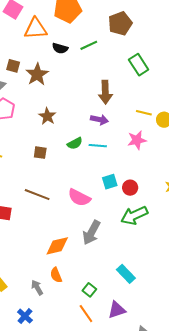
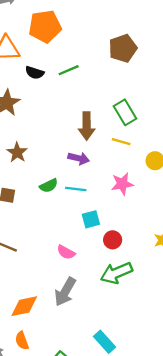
brown pentagon: (120, 24) -> (123, 48), moved
green rectangle: (139, 65) -> (125, 112), moved
yellow line: (144, 113) -> (121, 142), moved
cyan square: (110, 182) -> (91, 219), moved
pink semicircle: (79, 198) -> (66, 252), moved, size x0.7

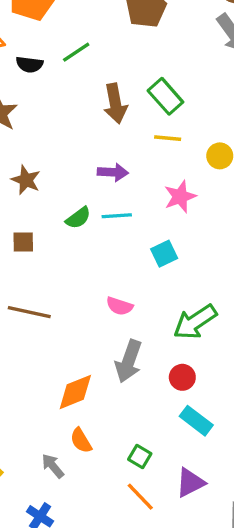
brown arrow: (87, 126) -> (115, 104), moved
cyan square: (91, 219) -> (164, 254), moved
red circle: (113, 240) -> (182, 377), moved

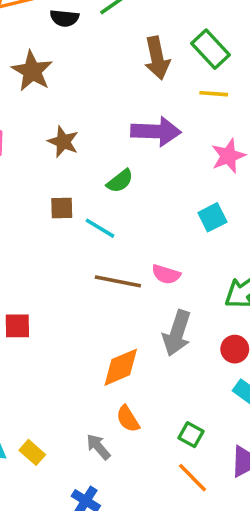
purple arrow: (113, 172) -> (156, 131), size x1.5
cyan line: (117, 216) -> (100, 228), moved, turned 36
brown line: (29, 312) -> (118, 281), moved

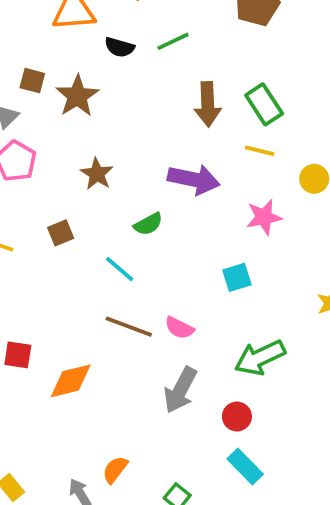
brown square: (62, 208) -> (61, 233), moved, turned -30
orange diamond: (121, 367) -> (71, 381), moved
orange semicircle: (128, 419) -> (115, 470), turned 60

